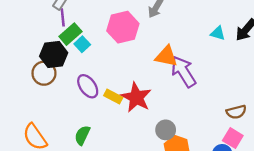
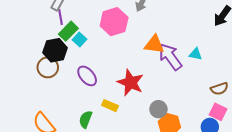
cyan triangle: (218, 33) -> (196, 54), moved
yellow rectangle: (113, 97) -> (110, 106), moved

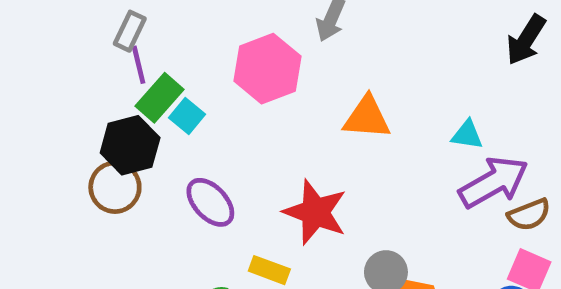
purple arrow: (170, 57) -> (494, 182), moved, turned 100

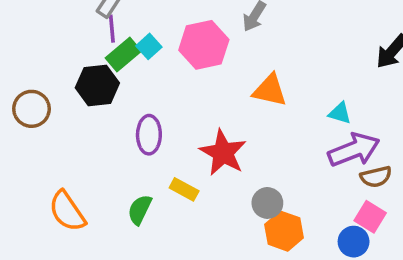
cyan square: (187, 116) -> (149, 46), moved
brown circle: (115, 187) -> (31, 109), moved
purple ellipse: (210, 202) -> (149, 135), turned 36

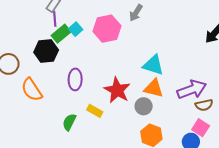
orange triangle: (270, 90) -> (154, 88), moved
cyan triangle: (340, 113) -> (153, 65), moved, size x1.6
gray circle: (267, 203) -> (144, 106), moved
orange semicircle: (67, 211) -> (32, 90), moved

